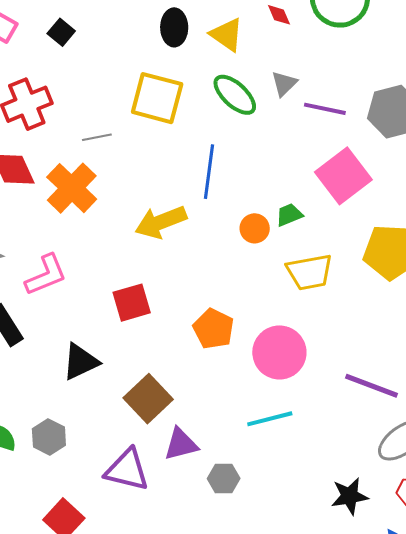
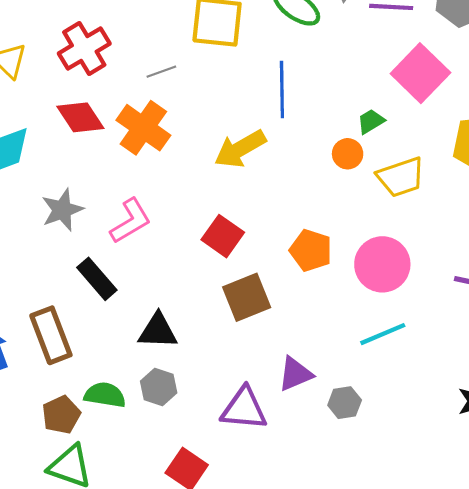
orange circle: (255, 228) -> (348, 154), moved
red square: (132, 303) -> (223, 236), turned -30
black triangle: (81, 362) -> (158, 331), moved, turned 36
brown square: (148, 399) -> (247, 297), moved, turned 30

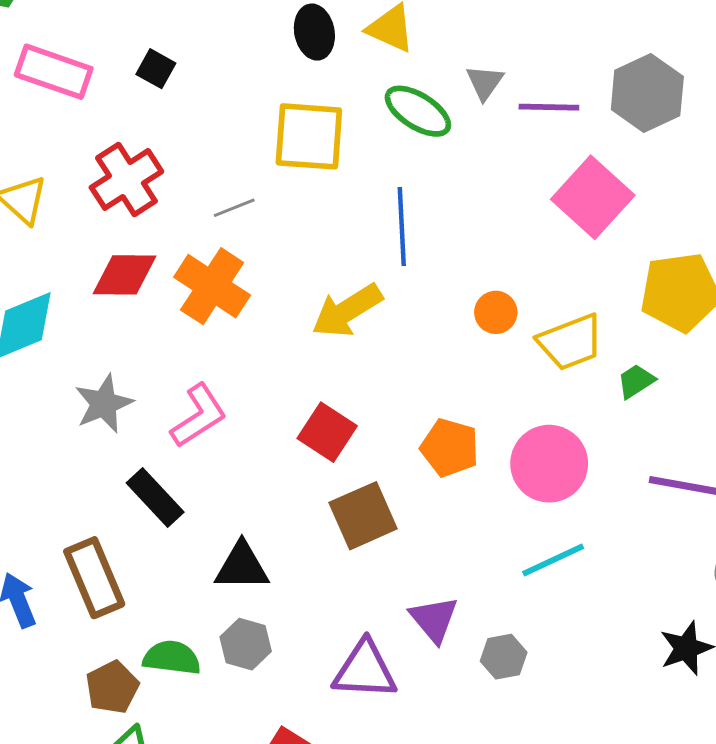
red diamond: (80, 117) -> (125, 275), turned -54
green trapezoid: (371, 121) -> (636, 381), moved
purple triangle: (295, 374) -> (434, 619), turned -45

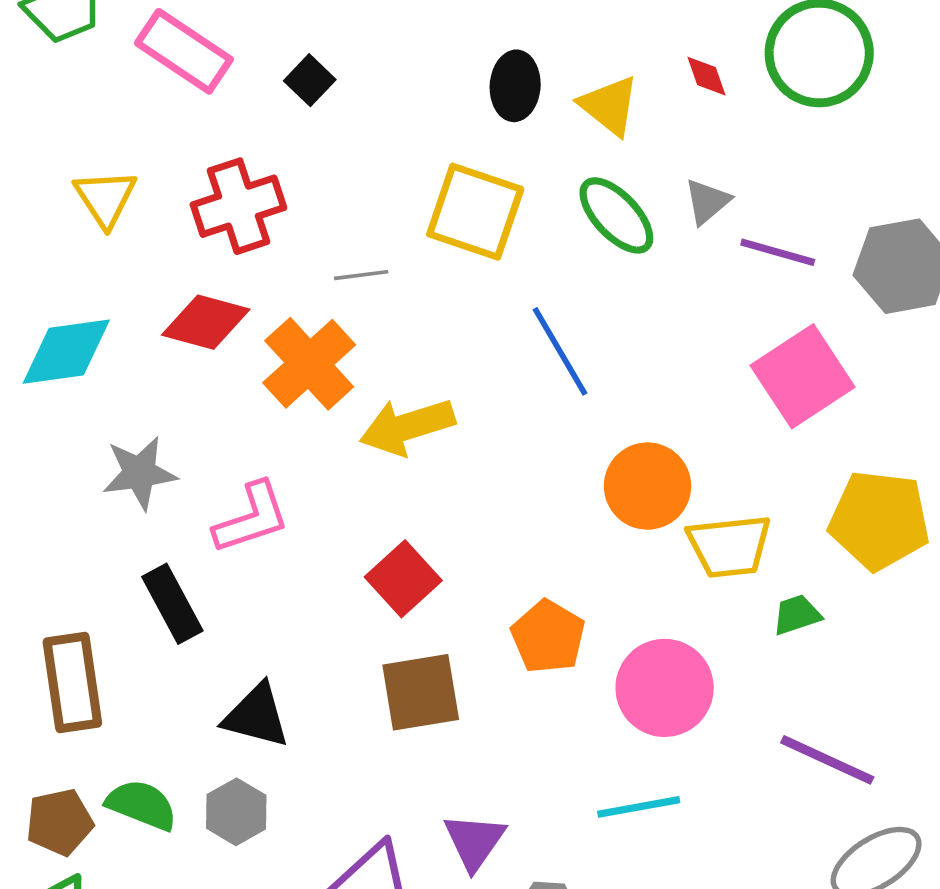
blue line: (402, 227) -> (560, 351), turned -42
yellow arrow: (347, 311) -> (407, 427), moved
orange circle: (496, 312) -> (647, 486), size x1.6

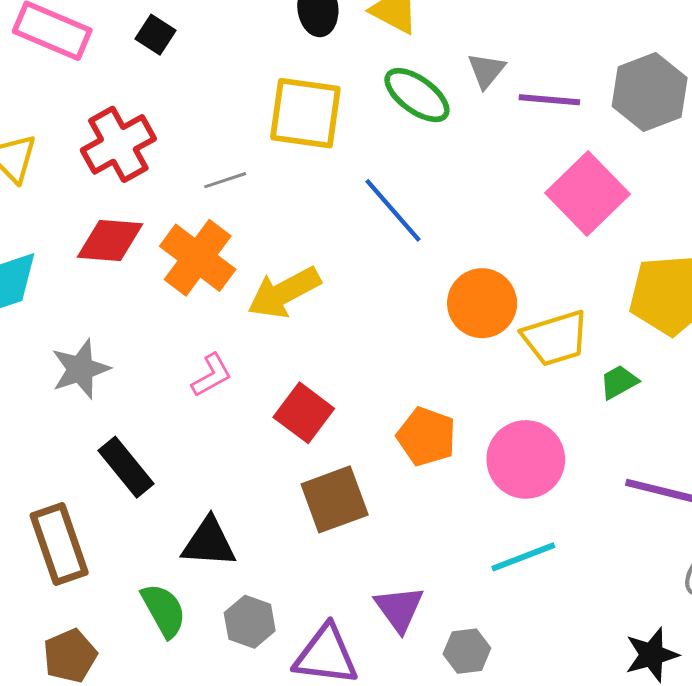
pink L-shape: (252, 518) -> (211, 375), moved, size x0.7
green semicircle: (142, 805) -> (164, 610), moved, turned 50
gray hexagon: (236, 812) -> (250, 622), moved

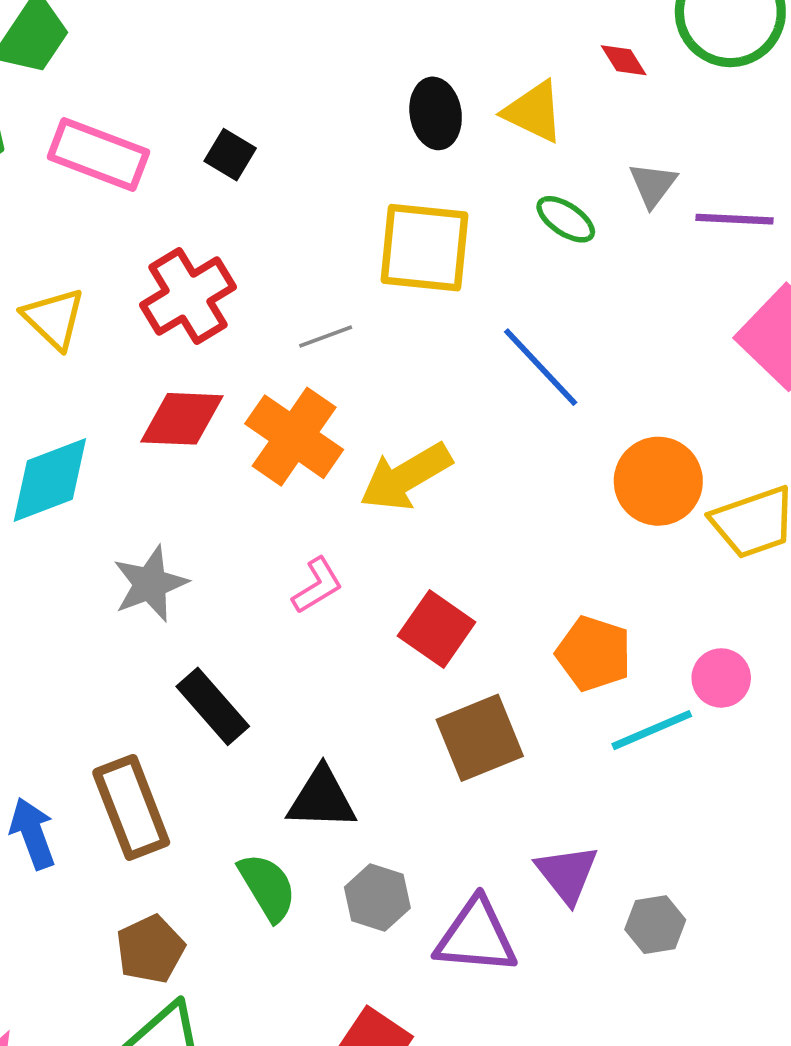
green ellipse: (417, 95) -> (566, 219), size x0.7
pink circle: (526, 459) -> (721, 678), size x0.6
cyan line: (523, 557) -> (652, 730), moved

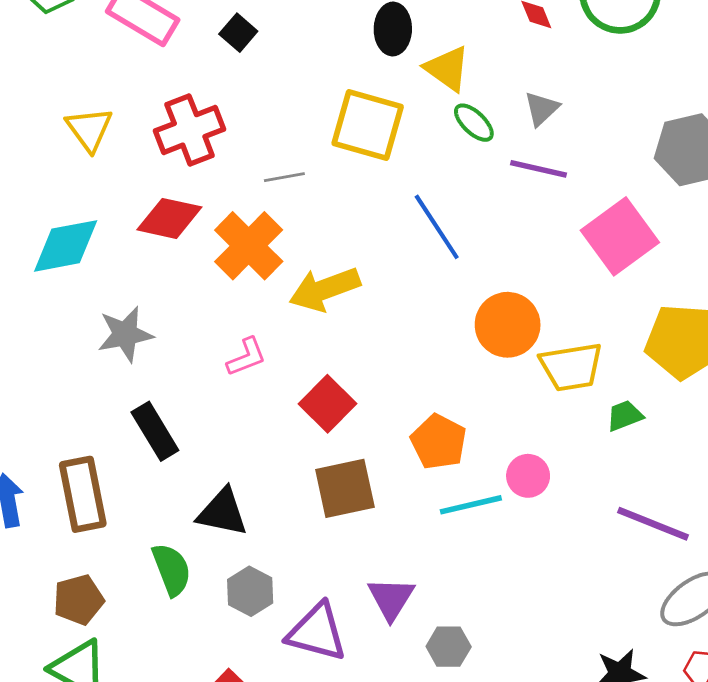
yellow triangle: (534, 112) -> (447, 69), moved
purple line: (735, 219) -> (539, 169), moved

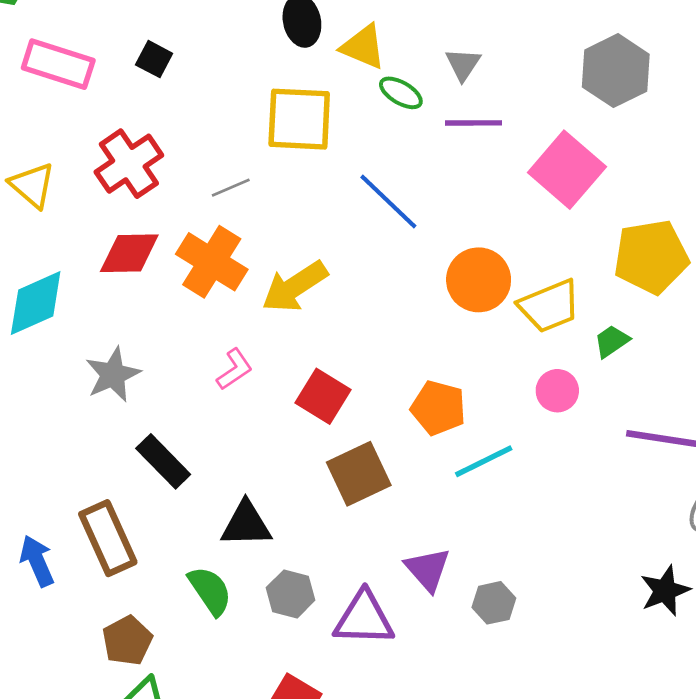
pink circle: (528, 476) -> (557, 391), moved

